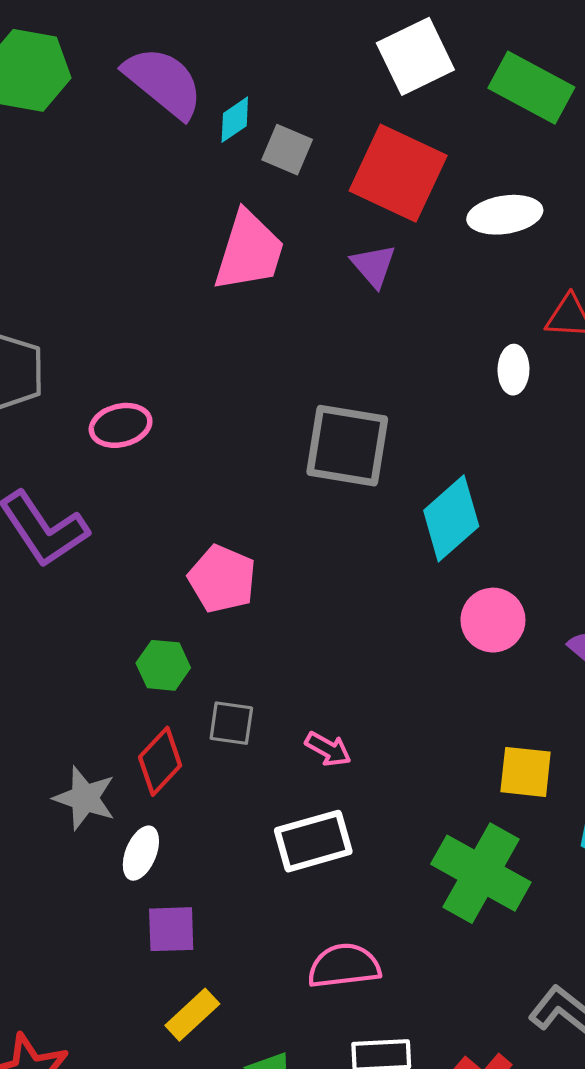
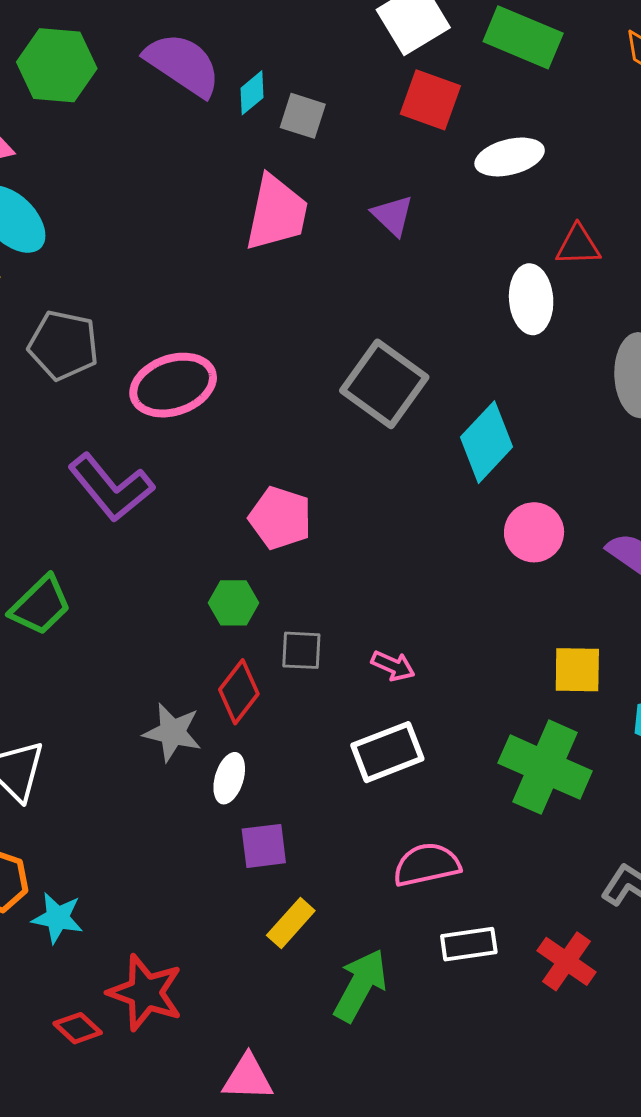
red square: (398, 173) -> (430, 100), moved, size x0.7
white ellipse: (513, 370) -> (531, 299), size x1.5
pink ellipse: (121, 425) -> (173, 385), size x1.5
gray square: (347, 446) -> (384, 384), turned 32

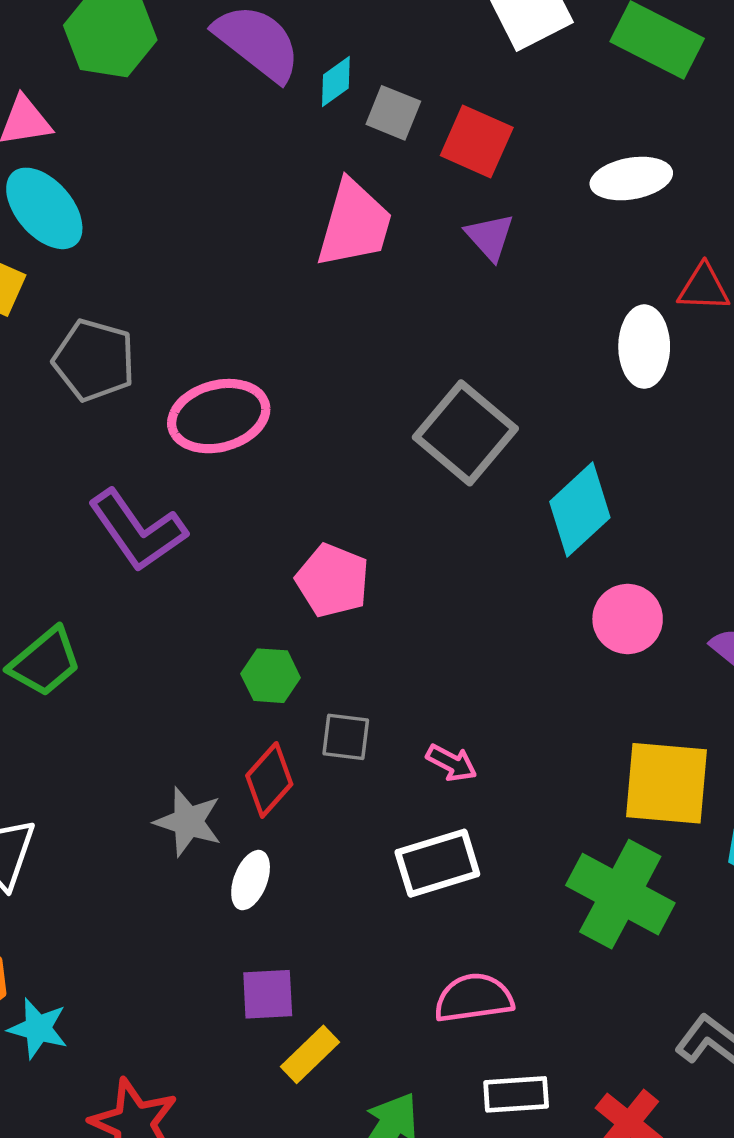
red square: (430, 100) -> (477, 141), moved
yellow square: (577, 670) -> (666, 783), size x1.5
purple square: (264, 846) -> (268, 994), moved

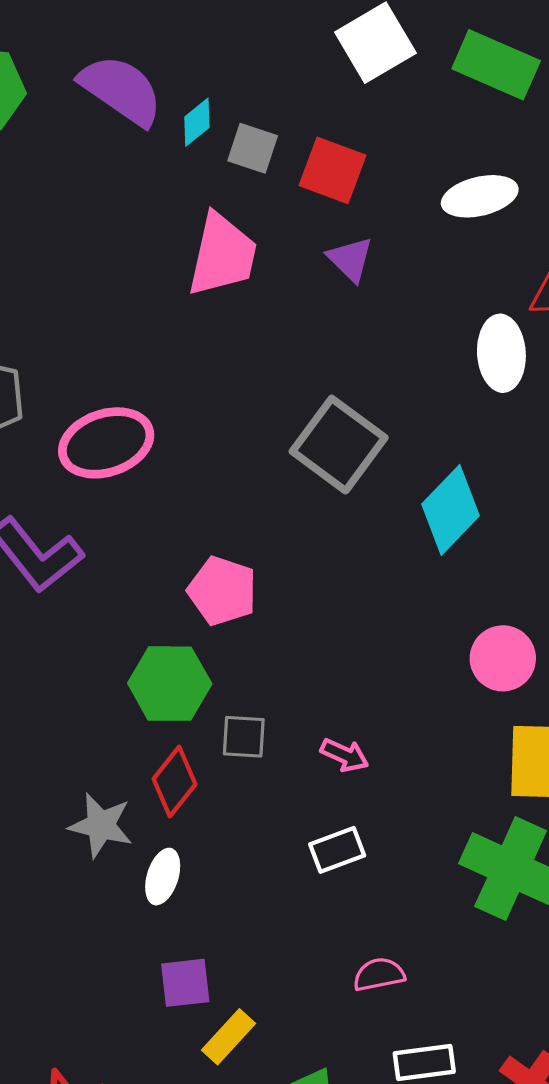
pink circle: (628, 619) -> (503, 658), moved
green hexagon: (271, 676) -> (170, 684), size x1.5
white rectangle: (437, 863) -> (337, 850), size x0.7
pink semicircle: (474, 998) -> (379, 974), size x0.7

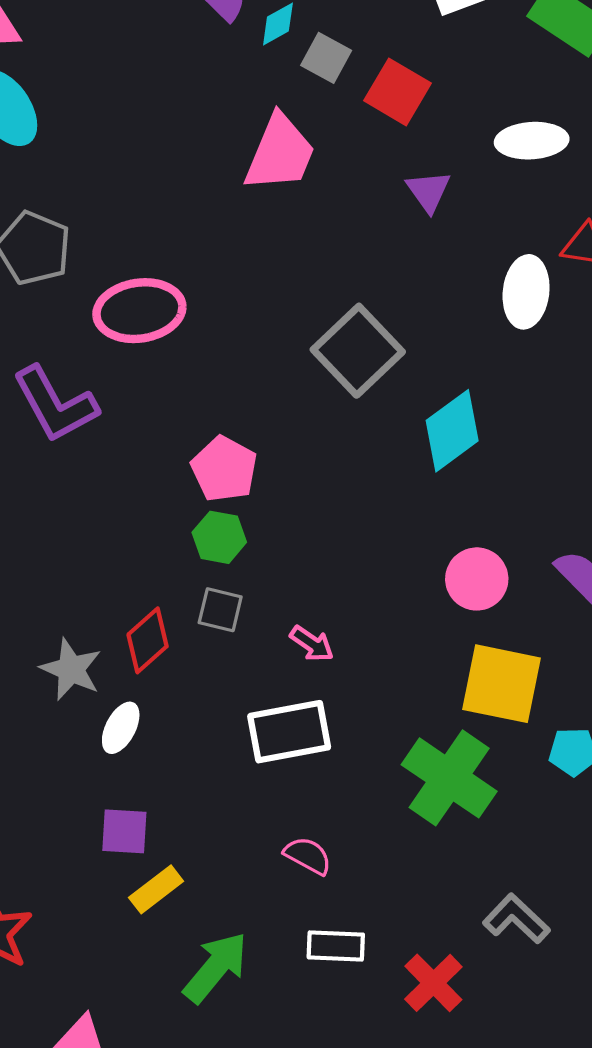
purple triangle: (350, 259) -> (428, 191), moved
green hexagon: (170, 684) -> (219, 537), moved, size x0.7
white rectangle: (337, 850) -> (289, 732), size x1.6
pink semicircle: (379, 974) -> (308, 856), turned 30

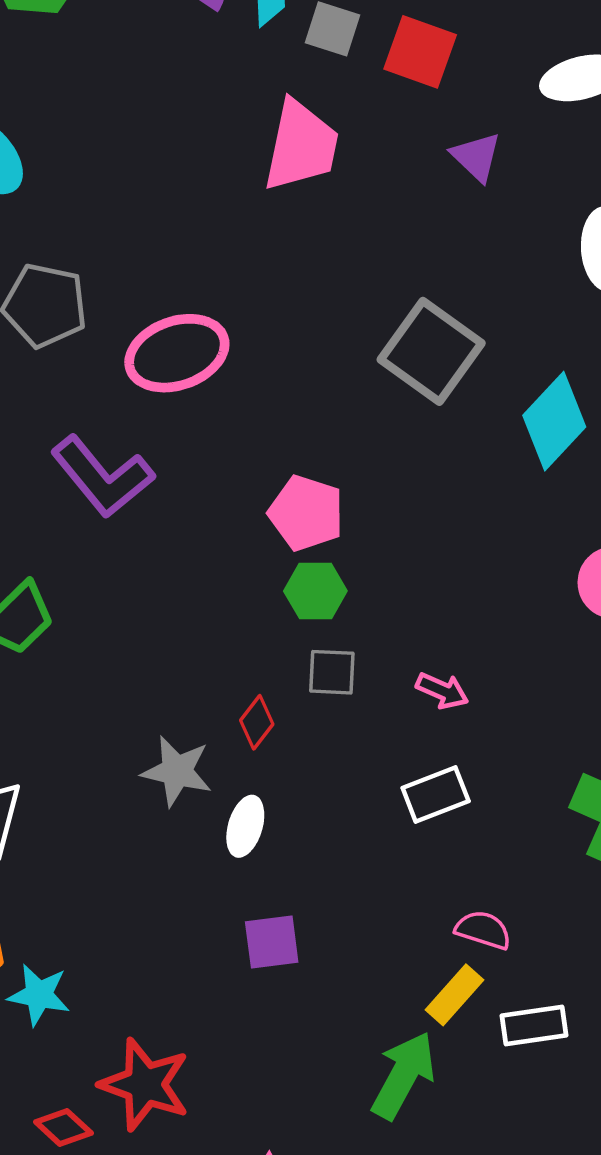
red diamond: (148, 640) -> (257, 722), size x0.7
white rectangle: (289, 732) -> (436, 795), size x0.7
yellow rectangle: (156, 889) -> (454, 995), moved

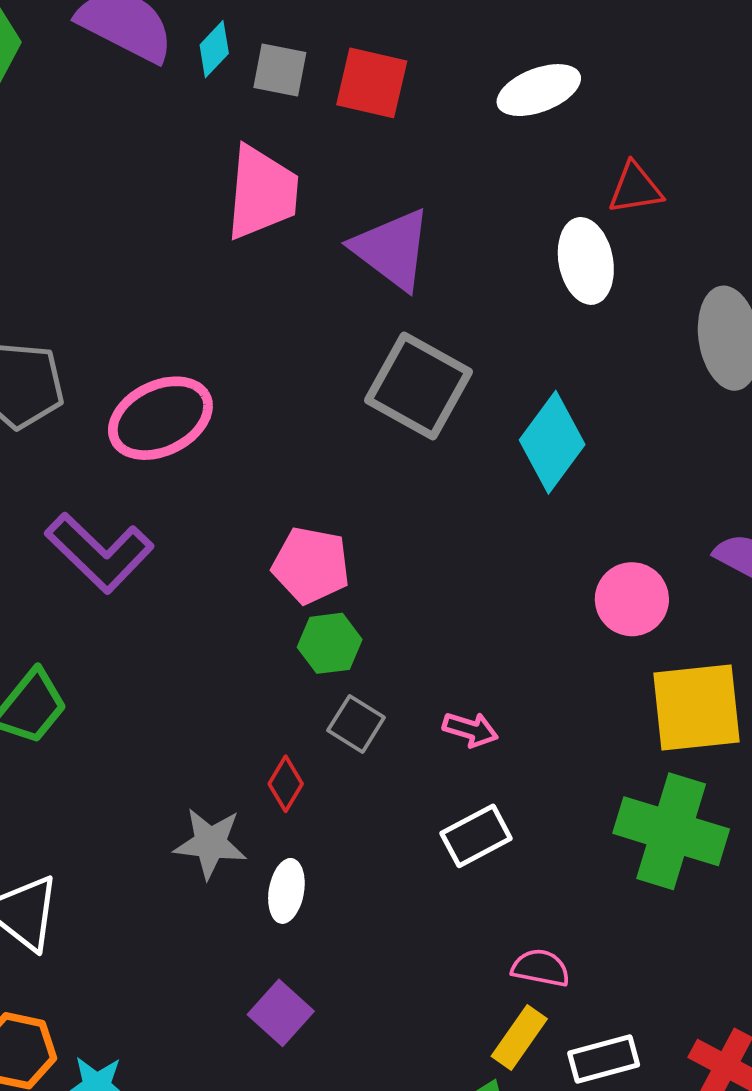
purple triangle: (476, 157) -> (392, 249), moved, size x1.6
gray square: (332, 672) -> (356, 724), turned 36
purple square: (272, 942) -> (281, 1013), moved, turned -34

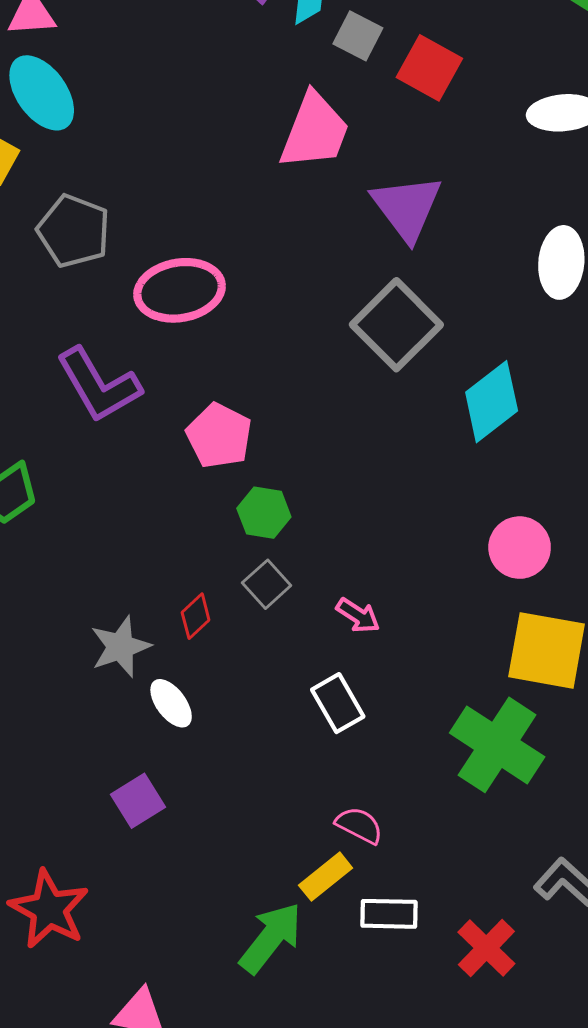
pink pentagon: (311, 565) -> (219, 436), moved
white rectangle: (476, 836) -> (338, 703), turned 72
gray star: (210, 843) -> (120, 647), turned 30
white ellipse: (286, 891) -> (171, 703), turned -63

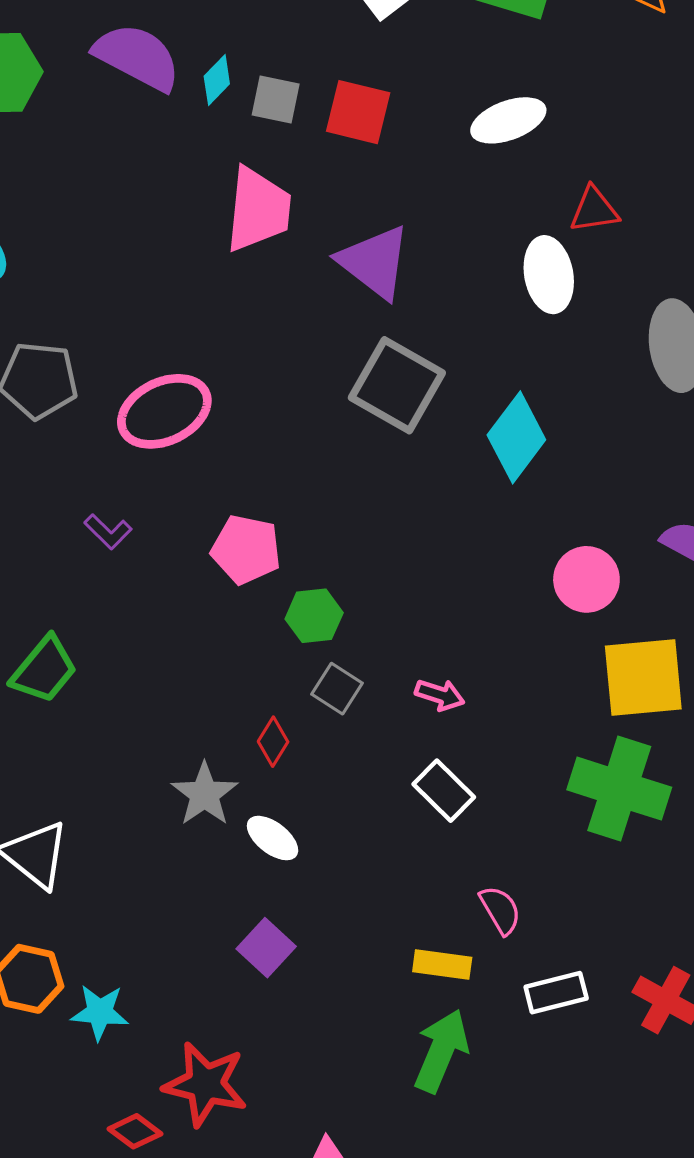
purple L-shape: (99, 385) -> (108, 532), size x0.5
pink semicircle: (359, 825) -> (500, 910), turned 48
yellow rectangle: (326, 877) -> (442, 964), moved, turned 62

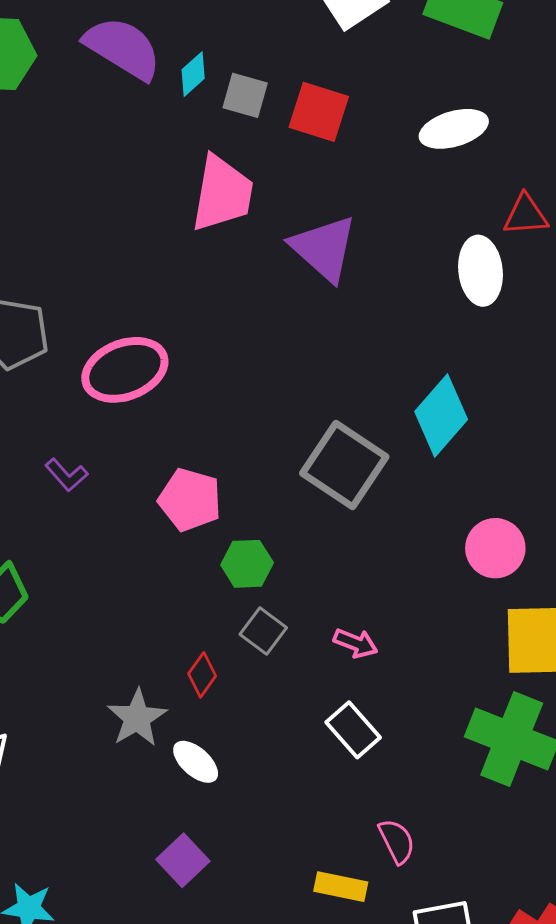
gray square: (397, 385) -> (344, 465), moved

